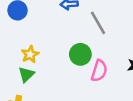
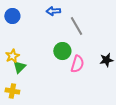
yellow star: (30, 54) -> (12, 56), moved

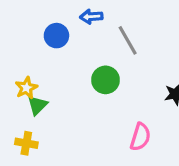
blue circle: (12, 16) -> (56, 36), moved
pink semicircle: (77, 64) -> (140, 137), moved

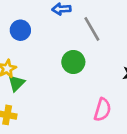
blue circle: (56, 36) -> (20, 30), moved

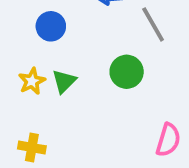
green triangle: (16, 83) -> (64, 81), moved

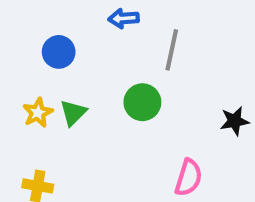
gray line: (153, 24) -> (172, 50), turned 42

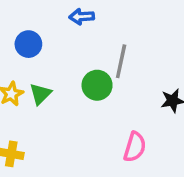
gray line: (172, 50) -> (121, 61), moved

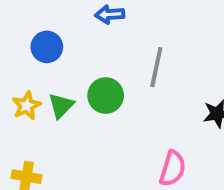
green circle: (97, 85) -> (106, 96), moved

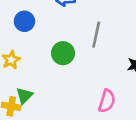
green triangle: (61, 106) -> (24, 96), moved

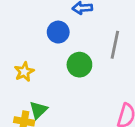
blue circle: (24, 21) -> (58, 32), moved

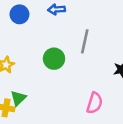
blue circle: (58, 32) -> (19, 14), moved

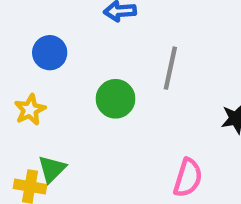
blue circle: (19, 14) -> (50, 53), moved

